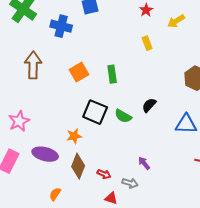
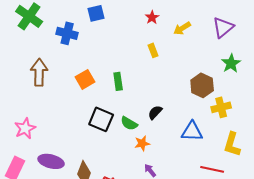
orange star: (74, 136) -> (142, 143), moved

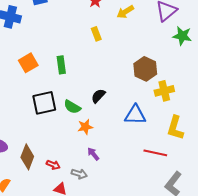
green star: (231, 63) -> (182, 36), moved, turned -30
black square: (101, 119) -> (44, 103), turned -35

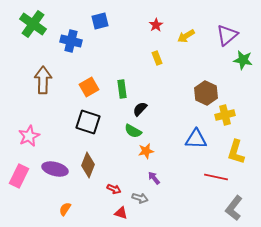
black semicircle: (98, 96) -> (140, 109), moved
black square: (44, 103) -> (88, 122), moved, turned 30
brown diamond: (27, 157) -> (88, 165), moved

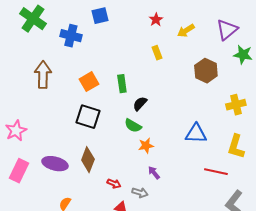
brown hexagon: (206, 93) -> (206, 71), moved
yellow cross: (225, 115) -> (236, 105), moved
pink star: (29, 136) -> (16, 131), moved

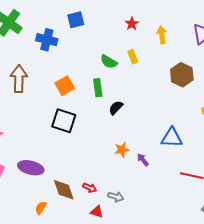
yellow arrow: (186, 31) -> (162, 35), turned 114
green semicircle: (133, 126) -> (109, 62), moved
brown diamond: (88, 160) -> (64, 190), moved, turned -40
purple arrow: (154, 173) -> (143, 160), moved

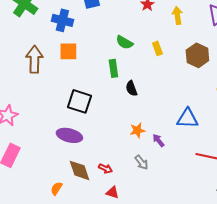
yellow rectangle: (133, 57) -> (157, 48), moved
orange square: (65, 86) -> (68, 51), moved, turned 30
black semicircle: (116, 108) -> (131, 88), turned -63
purple ellipse: (31, 168) -> (69, 135), moved
gray arrow: (116, 197) -> (141, 162), moved, turned 35

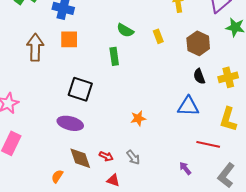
black semicircle: (131, 88) -> (199, 76), moved
purple arrow: (158, 140) -> (185, 168), moved
gray arrow: (141, 162) -> (133, 157), moved

